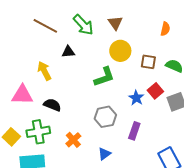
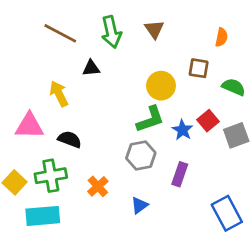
green arrow: (83, 25) -> (111, 32), turned 30
yellow circle: (120, 51) -> (161, 86), moved
brown square: (148, 62) -> (199, 68), moved
green L-shape: (104, 77) -> (150, 119), moved

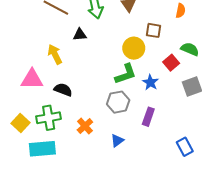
brown square: (199, 68) -> (154, 30), moved
red square: (208, 121) -> (171, 63), moved
blue rectangle: (227, 213) -> (185, 147), size x0.7

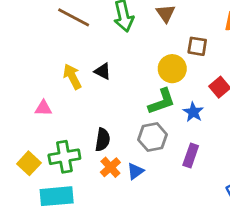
black triangle: (80, 35) -> (103, 71), moved, turned 32
pink triangle: (32, 79) -> (43, 108), size x0.6
black semicircle: (63, 90) -> (103, 140), moved, turned 78
blue triangle: (117, 141) -> (135, 171), moved

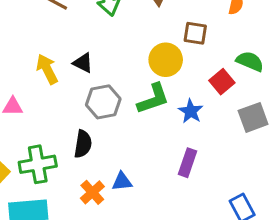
gray hexagon: (153, 137) -> (103, 102), moved
orange cross: (110, 167) -> (92, 192), moved
blue triangle: (135, 171) -> (122, 181), turned 30

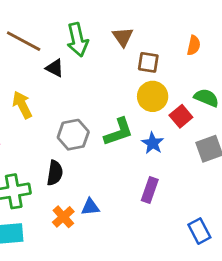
brown square: (195, 33) -> (148, 62), moved
yellow circle: (166, 60) -> (153, 96), moved
black triangle: (83, 63) -> (55, 68), moved

